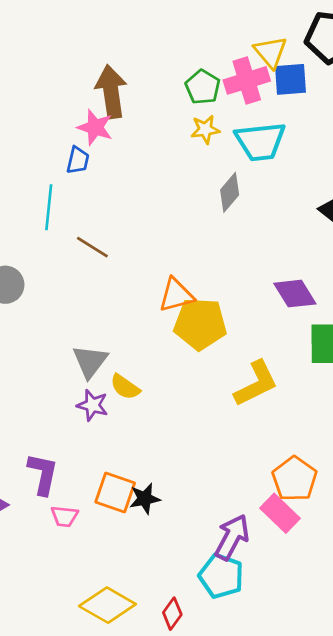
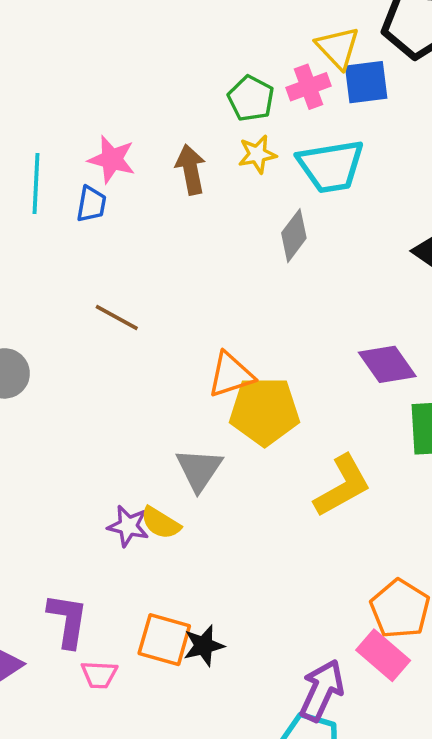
pink cross: (247, 80) -> (309, 87), size x0.7
brown arrow: (111, 92) -> (191, 169), moved, size x0.7
cyan line: (49, 207) -> (36, 184), moved
gray triangle: (90, 361) -> (199, 470), moved
yellow semicircle: (125, 387) -> (161, 523), moved

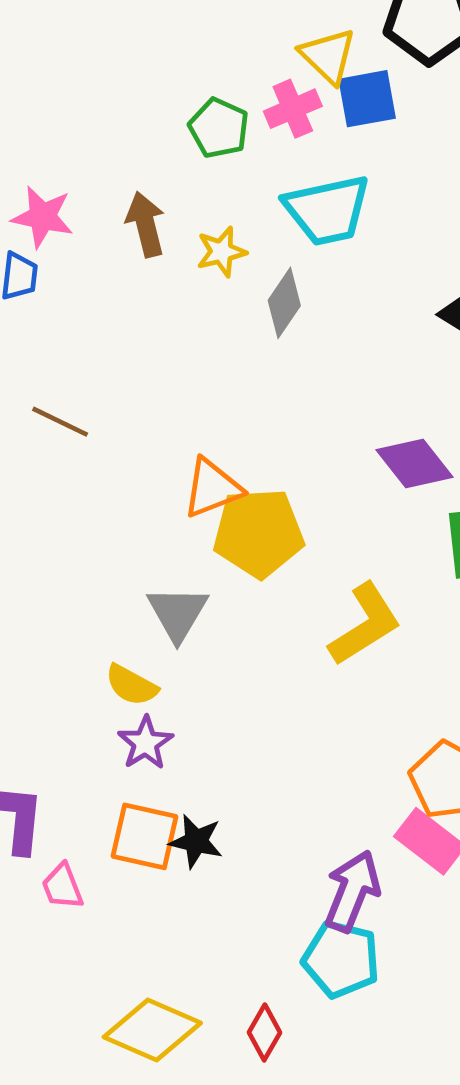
yellow star: (257, 154) -> (221, 252), moved
purple star: (128, 526) -> (145, 743), moved, turned 30
black star: (204, 646) -> (196, 841), turned 30
pink trapezoid: (99, 675) -> (62, 886), turned 69

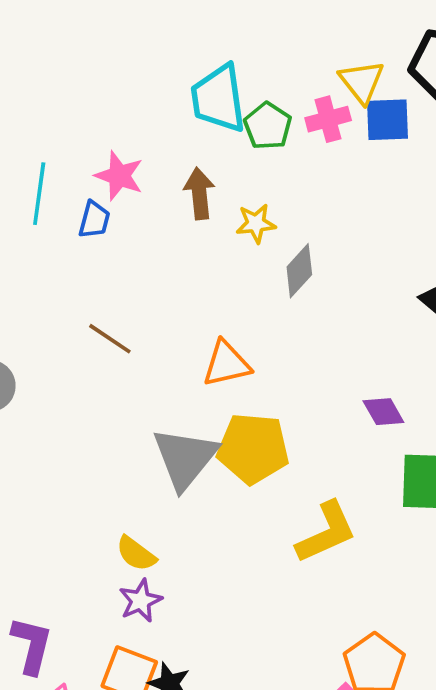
cyan trapezoid: (327, 210) -> (218, 99), moved, turned 86
purple diamond: (414, 464) -> (383, 412), size x0.7
orange triangle: (212, 488) -> (226, 364), moved
gray triangle: (178, 613) -> (185, 458), moved, size x1.4

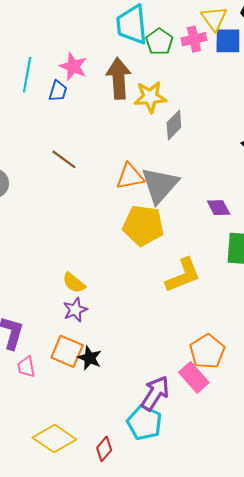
brown arrow: (199, 193) -> (119, 78), size x1.4
yellow star: (256, 223) -> (150, 97), size x1.4
gray triangle: (185, 458) -> (160, 185), moved

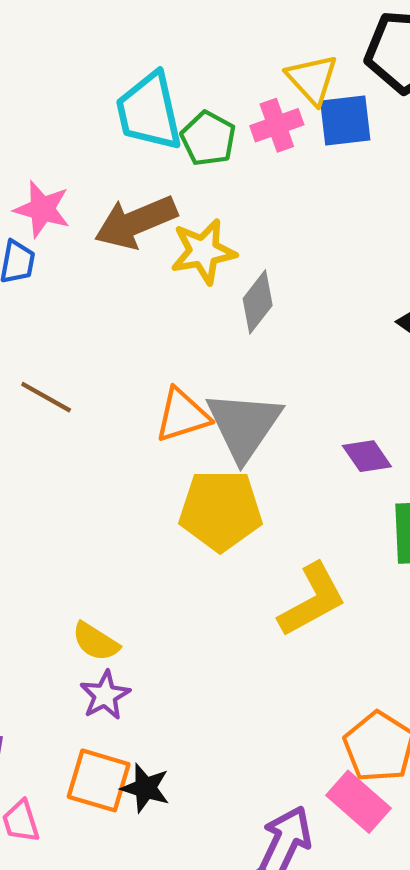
brown arrow: (119, 78) -> (136, 222), turned -102

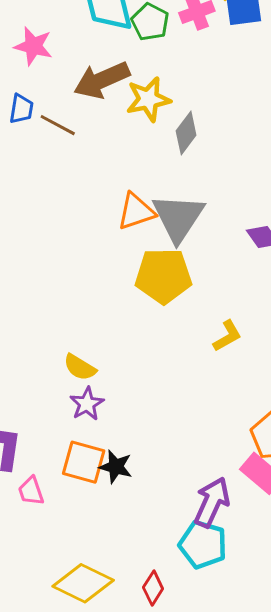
pink star: (42, 209) -> (33, 46), moved
brown line: (46, 397) -> (58, 125), moved
yellow L-shape: (312, 600) -> (227, 336), size x0.6

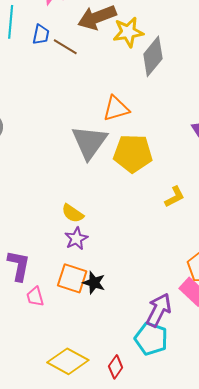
gray diamond: (186, 133) -> (153, 56), size x1.4
gray triangle: (178, 218) -> (89, 142), moved

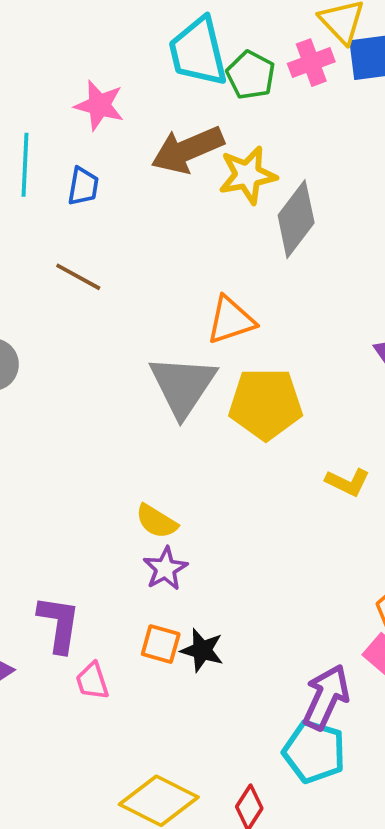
brown line: (65, 47) -> (78, 277), moved
yellow L-shape: (175, 197) -> (348, 482), turned 55
orange square: (72, 278) -> (161, 644), size x0.7

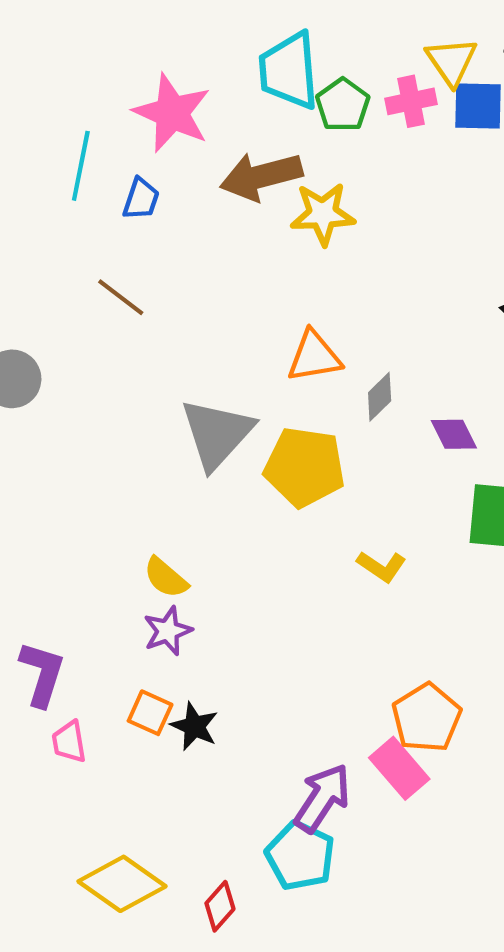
pink star: (99, 105) -> (172, 113), size x1.4
gray diamond: (296, 219) -> (380, 397), moved, size x0.6
orange triangle: (231, 320) -> (314, 356), moved

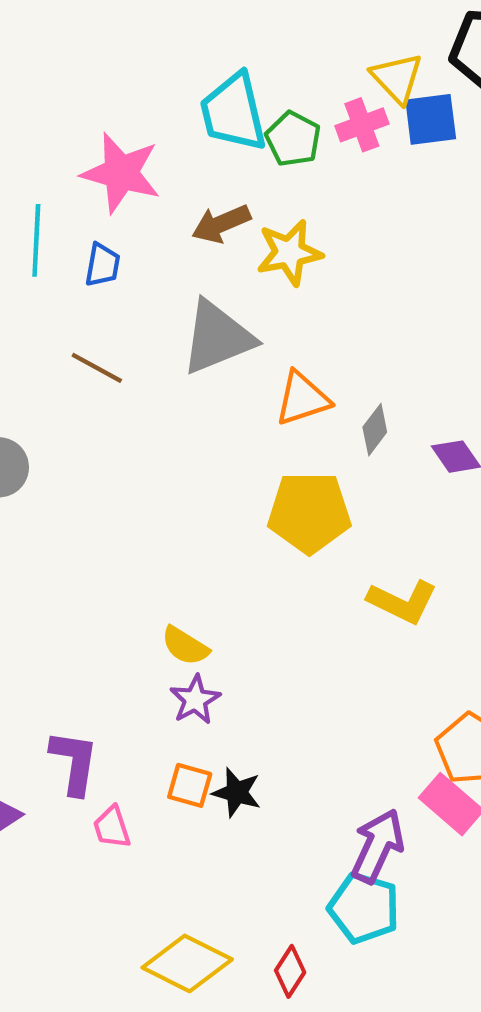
brown arrow: (261, 176) -> (221, 224), size x0.7
gray triangle: (217, 434) -> (217, 337), moved, turned 34
yellow L-shape: (381, 566) -> (402, 602), size x1.4

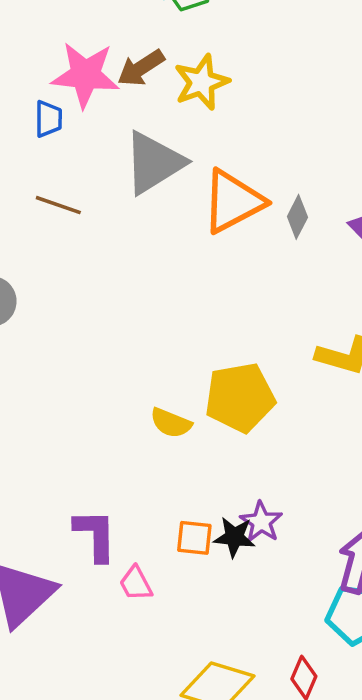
pink star: (121, 173) -> (85, 75), moved
orange triangle: (302, 399) -> (233, 201), size x1.4
yellow pentagon: (309, 512) -> (240, 397), moved
purple star: (195, 700) -> (261, 522), moved

